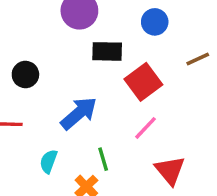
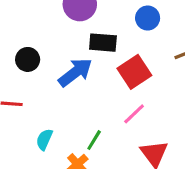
blue arrow: (79, 113) -> (75, 72), moved
green line: (103, 159) -> (94, 140), turned 45

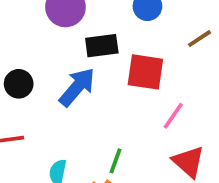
red square: (134, 72) -> (145, 72), turned -36
pink line: (134, 114) -> (173, 116), moved

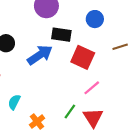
green line: (115, 161) -> (70, 112), moved

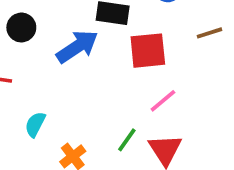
red square: (83, 57) -> (148, 51), turned -30

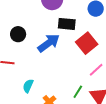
red square: (148, 51) -> (87, 43), turned -30

